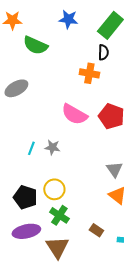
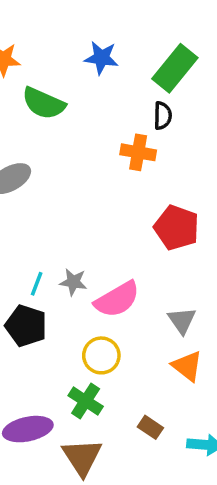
pink semicircle: (74, 114) -> (117, 299), moved, turned -60
yellow circle: (54, 189) -> (101, 355), moved
black pentagon: (25, 197) -> (26, 326), moved

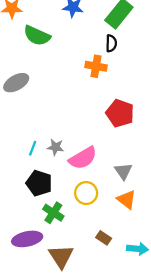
black pentagon: (26, 326) -> (39, 183), moved
yellow circle: (101, 355) -> (86, 193), moved
green cross: (86, 401) -> (53, 213), moved

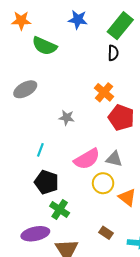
orange cross: (96, 66) -> (104, 92), moved, turned 30
gray star: (56, 147) -> (67, 118), moved
gray triangle: (123, 171) -> (114, 159), moved, turned -42
yellow circle: (86, 193) -> (103, 183), moved

